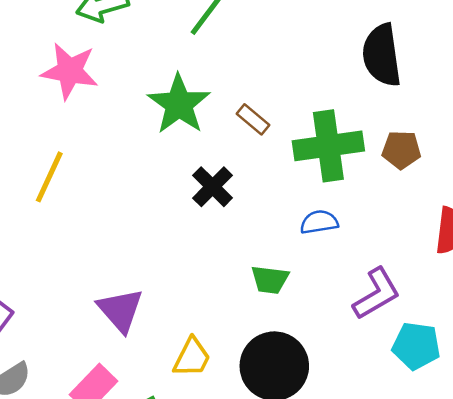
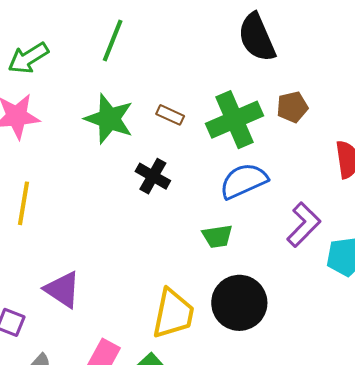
blue semicircle: (319, 222) -> (244, 181), size x1.6
purple triangle: (120, 310) -> (62, 290), moved
yellow trapezoid: (192, 357) -> (173, 314), size x1.5

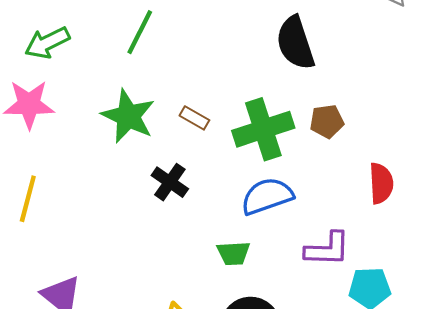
purple L-shape: (304, 225) -> (327, 249), turned 42

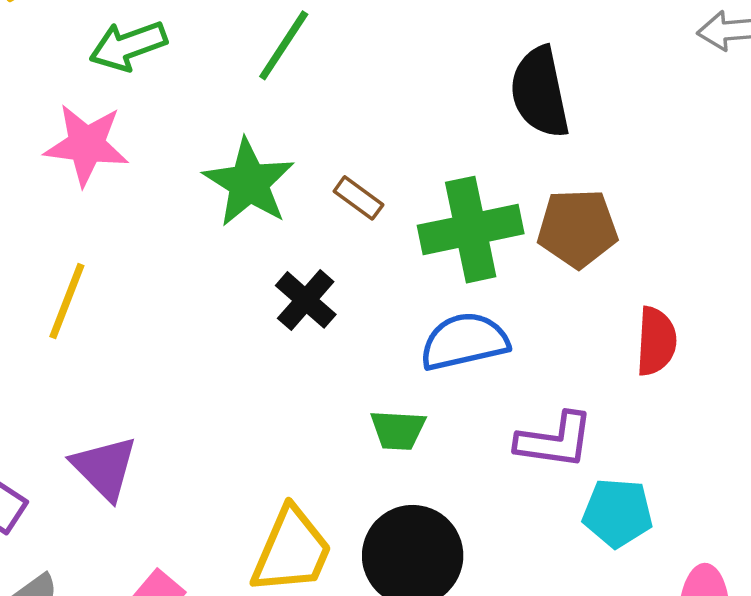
brown pentagon: (327, 121) -> (577, 228), size x1.4

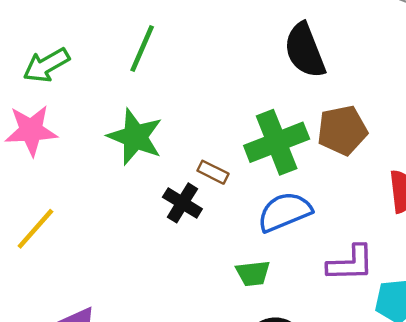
brown rectangle: (358, 198) -> (213, 172), moved
yellow line: (67, 301) -> (35, 229), turned 30

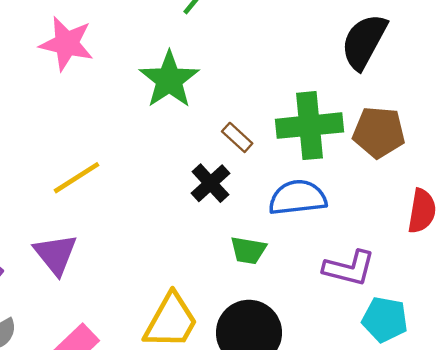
black semicircle: (305, 50) -> (364, 42), turned 34
black cross: (182, 203) -> (210, 183), moved
yellow line: (35, 229) -> (77, 178), moved

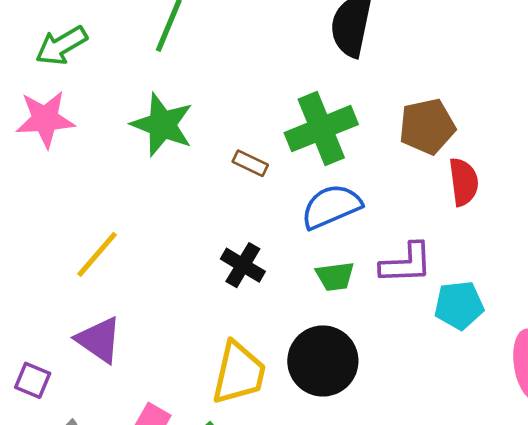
brown pentagon: (379, 132) -> (427, 126), moved
black cross: (210, 183) -> (243, 265), moved
green trapezoid: (248, 250) -> (335, 276), moved

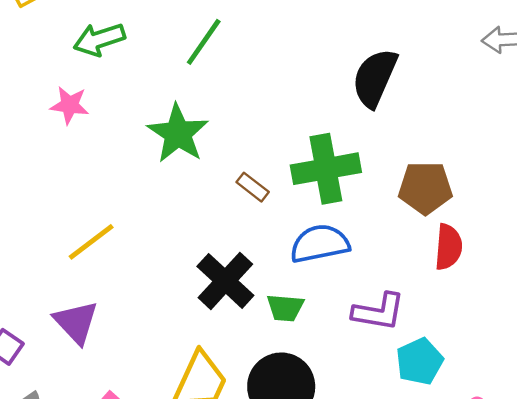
pink star: (45, 119) -> (70, 105), size x0.7
black cross: (243, 265) -> (225, 281), size x1.4
green trapezoid: (335, 276) -> (285, 308), moved
cyan pentagon: (459, 305) -> (420, 361), turned -30

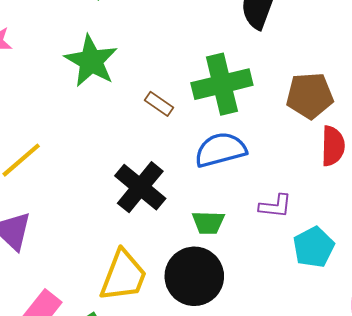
green trapezoid: (285, 308) -> (208, 223), moved
purple L-shape: (379, 312) -> (275, 206), size x0.7

